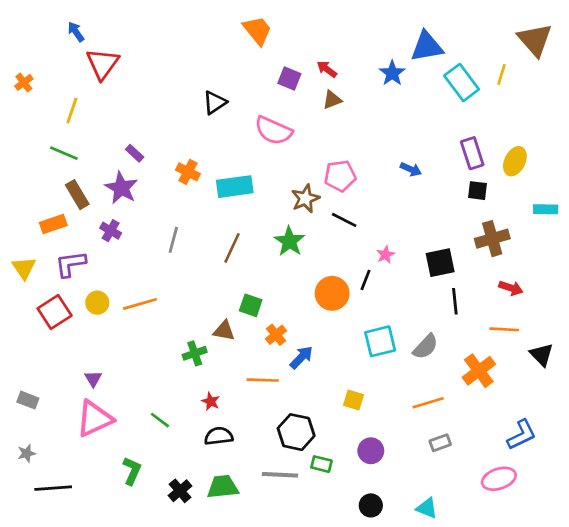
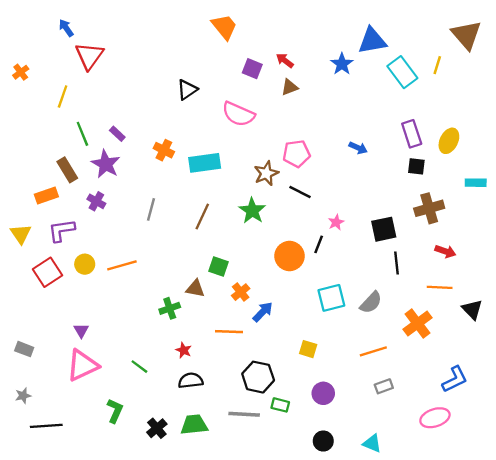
green line: (64, 153) -> (82, 134), moved, turned 45

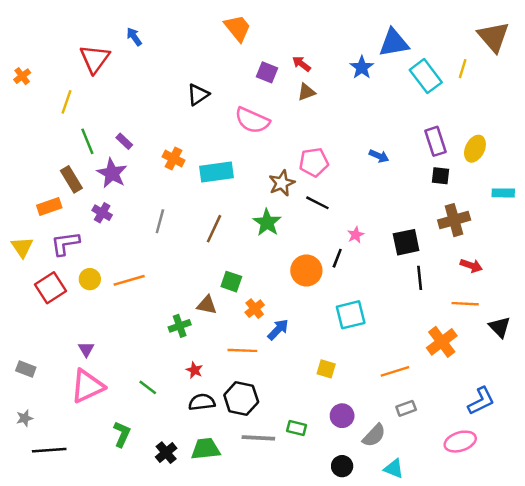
blue arrow: (66, 28) -> (134, 37), moved
gray semicircle: (371, 303) -> (374, 435), moved
black hexagon: (258, 377) -> (241, 398), moved

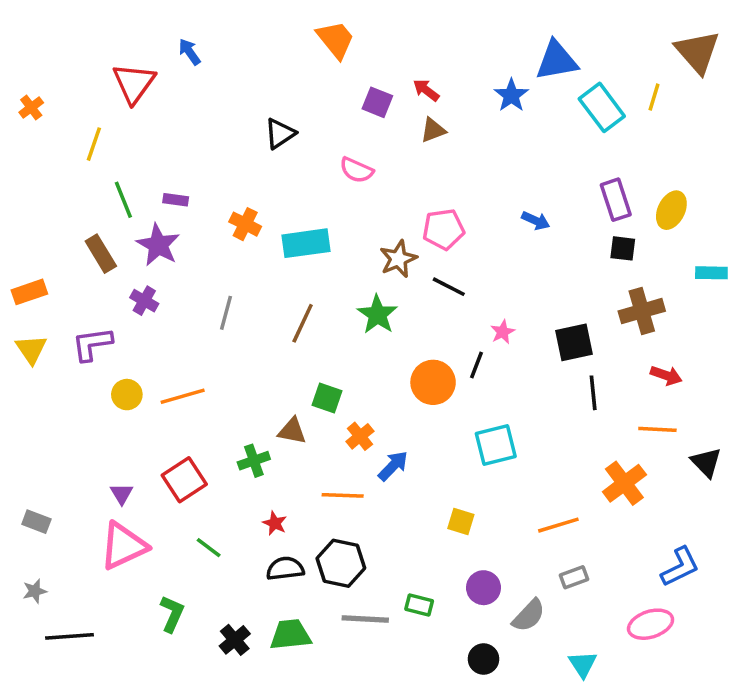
pink semicircle: (252, 120) -> (357, 170), size x0.7
purple rectangle: (124, 141) -> (176, 200), turned -35
orange rectangle: (49, 207) -> (29, 292), moved
red square: (50, 288) -> (184, 480), moved
cyan triangle: (394, 469) -> (583, 664), moved, turned 35

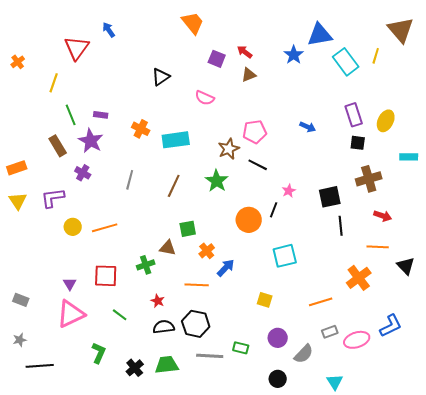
green square: (327, 398) -> (188, 229), turned -30
red square: (184, 480) -> (106, 276), turned 35
pink ellipse: (651, 624) -> (357, 340), moved

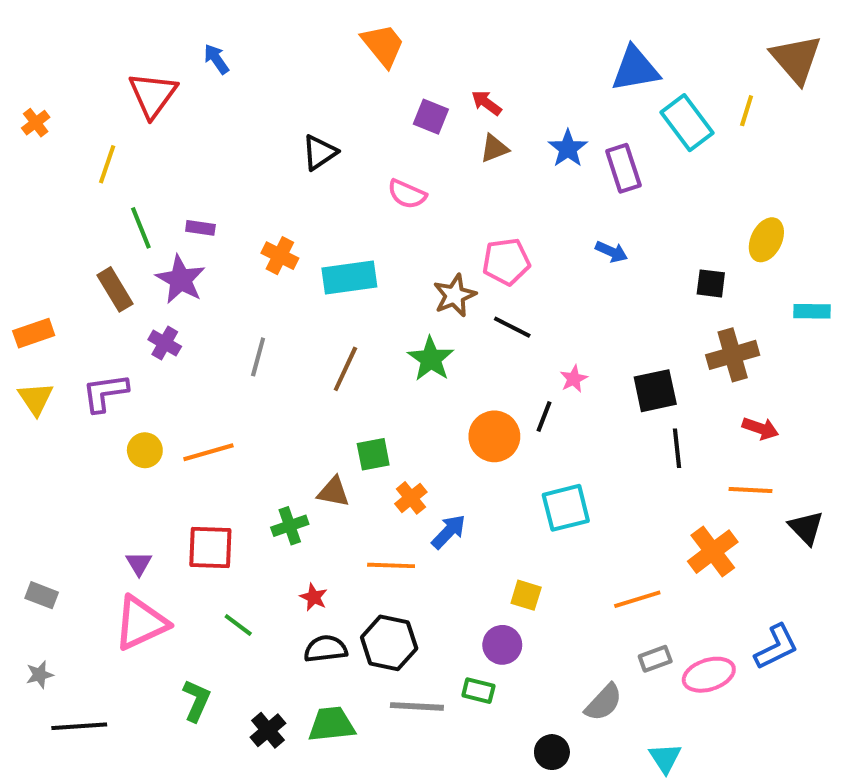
blue star: (294, 55) -> (568, 148), moved
purple rectangle: (354, 115) -> (623, 168), moved
purple circle: (278, 338) -> (502, 645), moved

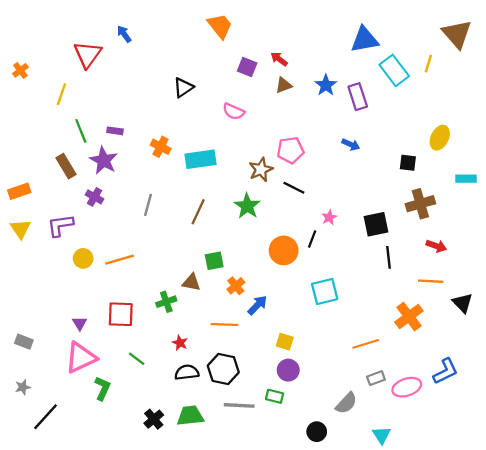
yellow square: (526, 595) -> (285, 342), moved
green L-shape: (196, 700) -> (102, 388), moved
black line: (79, 726) -> (45, 417), turned -44

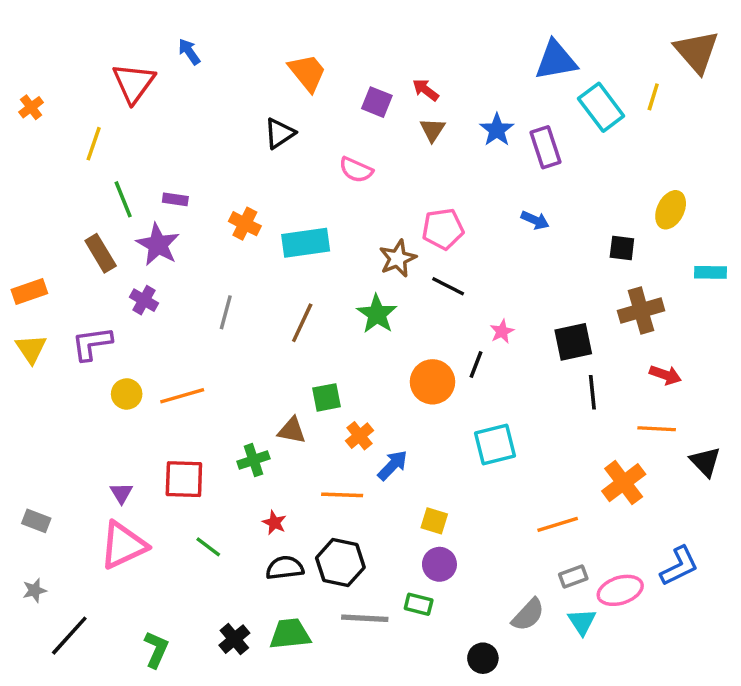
orange trapezoid: (220, 26) -> (307, 72), moved
brown triangle: (284, 85) -> (432, 130), turned -36
green L-shape: (102, 388) -> (156, 649), moved
cyan triangle: (382, 435) -> (582, 622), moved

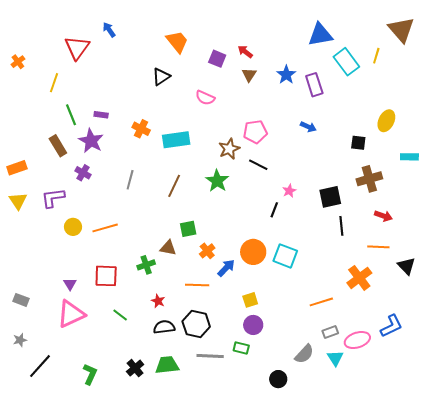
orange circle: (432, 382) -> (253, 252), moved
cyan square: (495, 444) -> (285, 256), turned 35
yellow square: (434, 521) -> (250, 300), turned -35

